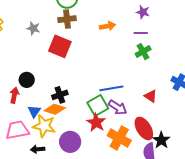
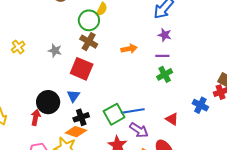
brown cross: (67, 19) -> (89, 42), turned 36
black circle: (27, 80) -> (48, 102), size x1.5
green square: (98, 105) -> (114, 114), moved
blue triangle: (34, 111) -> (73, 96), moved

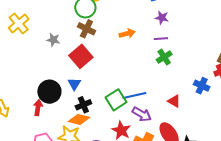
yellow cross: (18, 47) -> (19, 23), moved, size x1.5
red square: (82, 69) -> (81, 56), turned 30

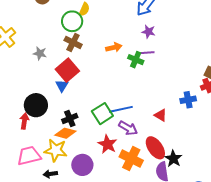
green cross: (164, 57) -> (136, 60), moved, turned -35
blue triangle: (74, 84) -> (62, 86), moved
blue cross: (202, 86) -> (188, 100), turned -35

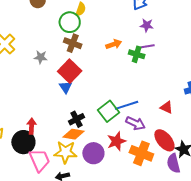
black circle: (36, 105) -> (23, 142), moved
red star: (107, 144) -> (116, 141), turned 30
pink trapezoid: (29, 156) -> (39, 160), turned 85
purple circle: (82, 165) -> (93, 153), moved

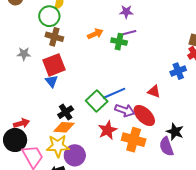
red square: (70, 71) -> (54, 65), turned 30
red arrow: (32, 126) -> (21, 123), turned 77
red ellipse: (164, 140) -> (144, 116), moved
purple circle: (93, 153) -> (75, 155), moved

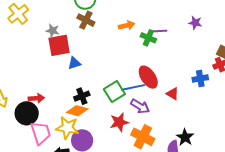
purple star: (126, 12) -> (195, 23), moved
red square: (54, 65) -> (59, 45), moved
blue triangle: (52, 81) -> (74, 63), turned 40
red ellipse: (144, 116) -> (148, 77), moved

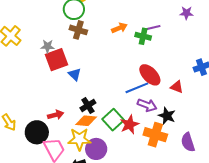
blue triangle: (74, 63) -> (75, 74), turned -48
green square: (114, 92) -> (113, 120), moved
red arrow: (36, 98) -> (56, 115), moved
black star: (185, 137) -> (167, 116), moved

